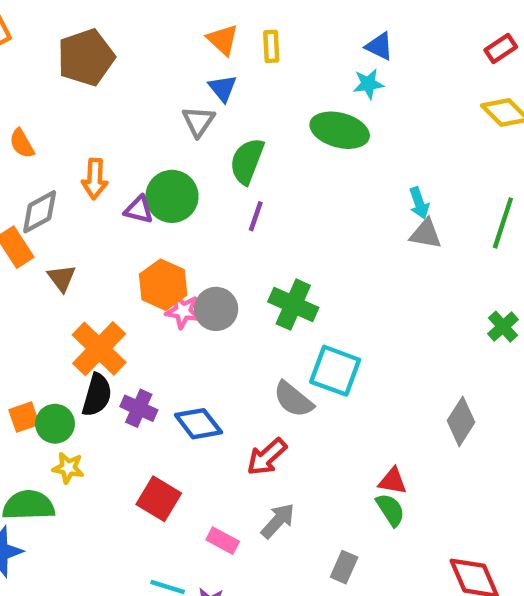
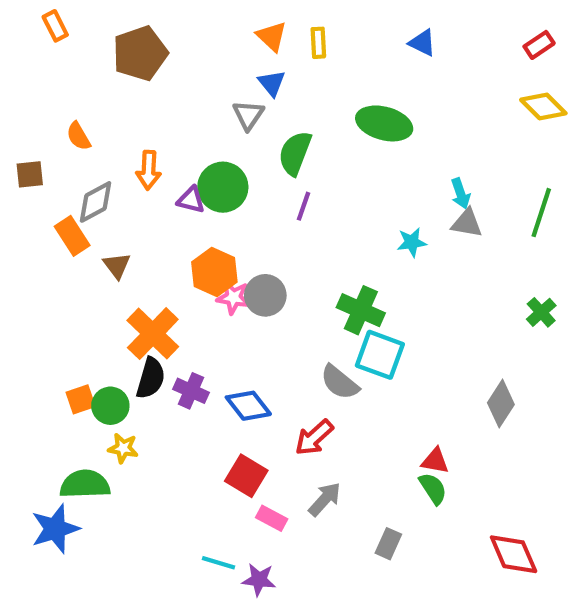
cyan star: (368, 84) -> (412, 242), moved
green cross: (293, 305) -> (361, 310), moved
red square: (159, 499) -> (246, 476), moved

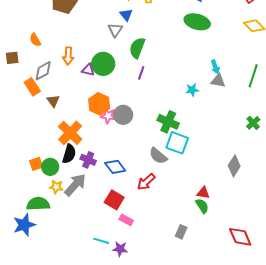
green ellipse: (384, 123) -> (197, 22), moved
gray arrow: (325, 499) -> (75, 185), moved, size x1.4

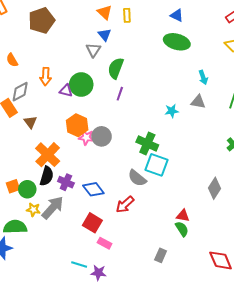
cyan arrow: (215, 67) -> (203, 77), moved

